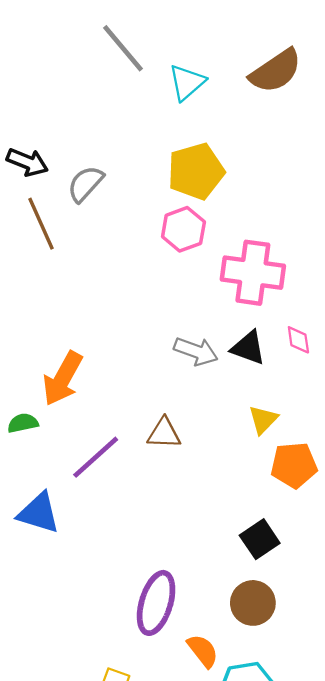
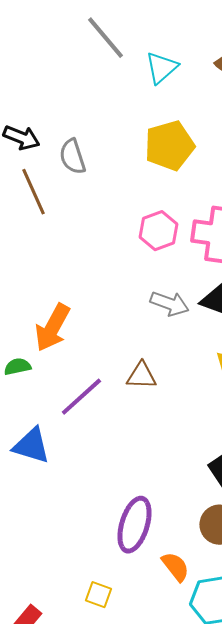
gray semicircle: (85, 184) -> (72, 157), turned -60
pink hexagon: (183, 229) -> (158, 231), moved

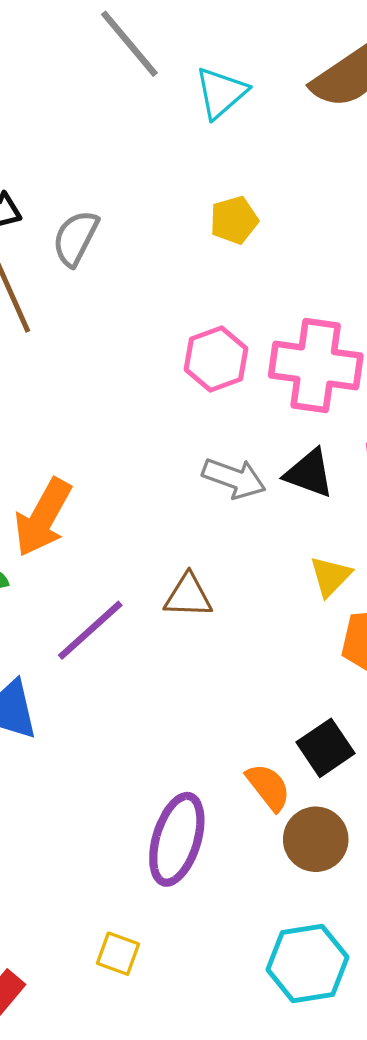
yellow pentagon: (169, 146) -> (234, 220), size x0.6
gray semicircle: (72, 157) -> (76, 238), turned 45
orange semicircle: (175, 567) -> (268, 787), moved

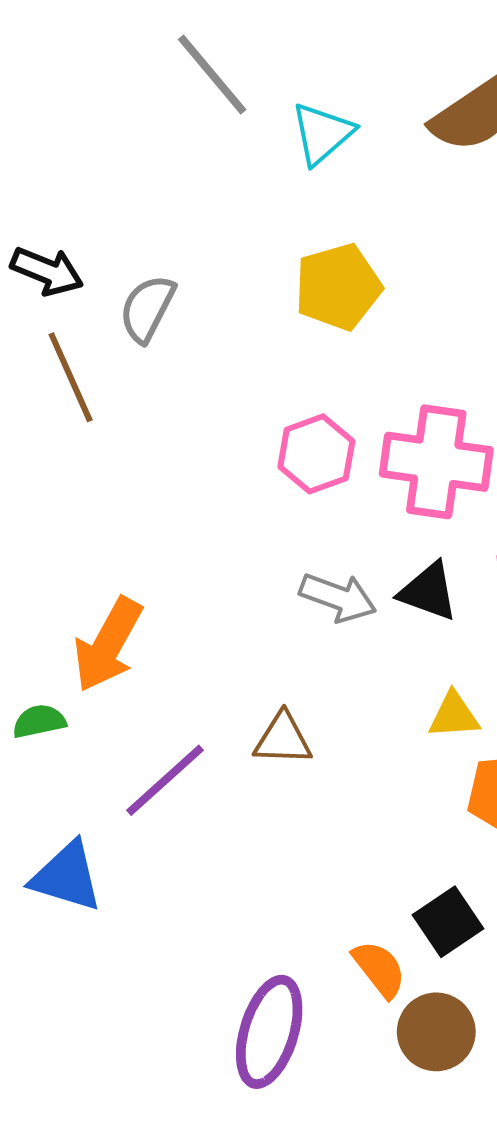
yellow pentagon: (234, 220) -> (338, 287), size x1.5
yellow triangle: (330, 576) -> (454, 715), turned 42

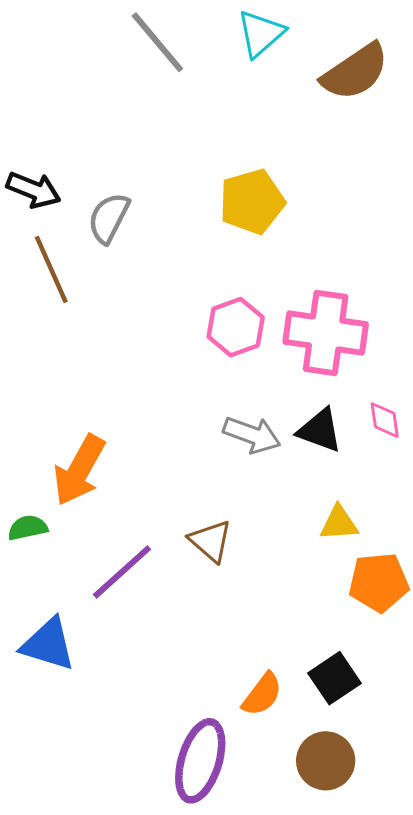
cyan triangle: (322, 134) -> (261, 33), moved
brown triangle: (283, 739) -> (211, 541), turned 39
orange semicircle: (379, 969) -> (262, 694), moved, turned 75

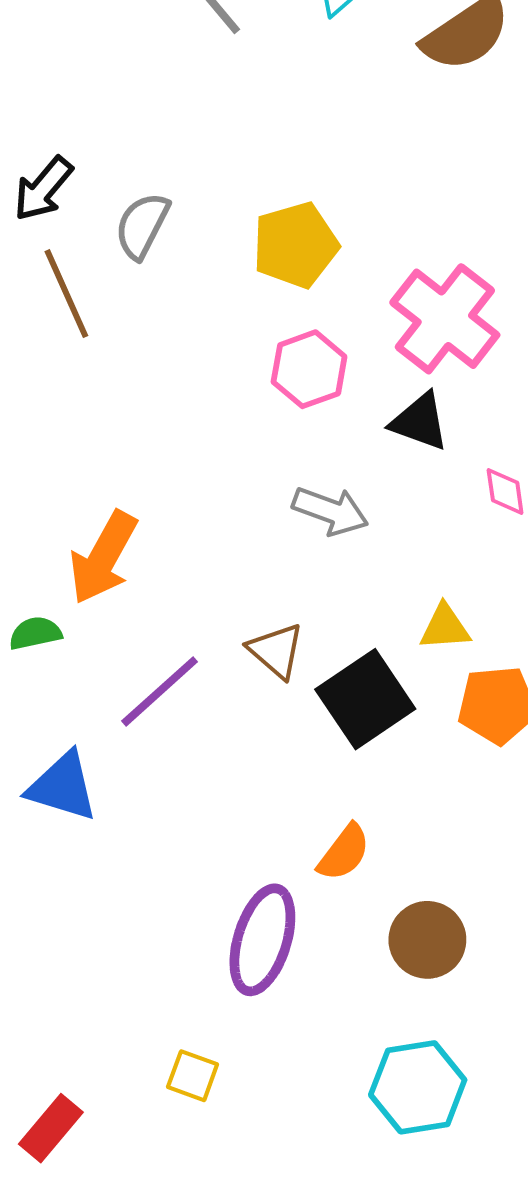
black arrow: (34, 190) -> (43, 189), turned 108
yellow pentagon: (252, 202) -> (295, 245), moved
pink cross: (326, 333) -> (445, 319), moved, turned 30
black triangle: (320, 430) -> (420, 422), moved
black square: (334, 678) -> (365, 699), moved, size x1.4

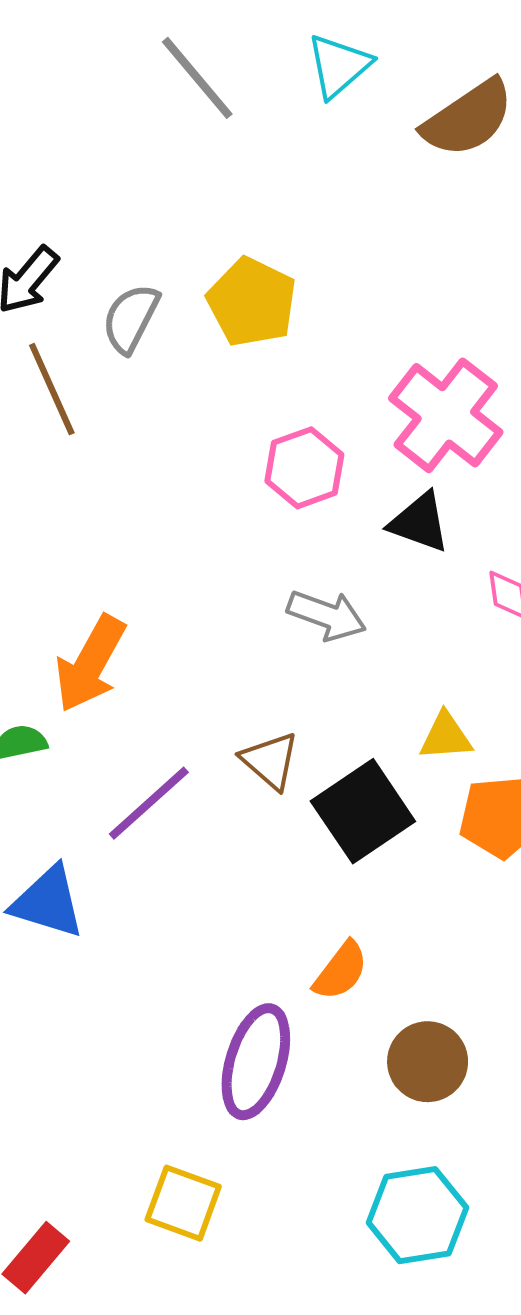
yellow pentagon: (295, 245) -> (252, 302), moved, turned -30
yellow square: (193, 1076) -> (183, 1203), size x1.4

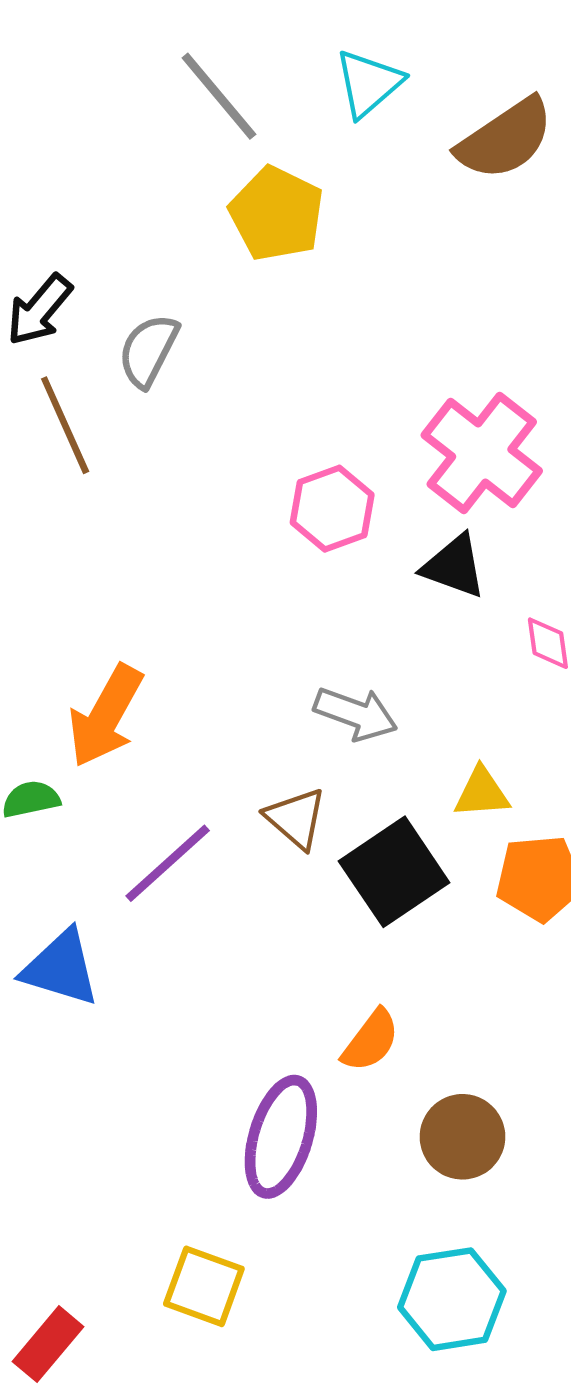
yellow pentagon: (252, 302) -> (277, 214), moved
gray arrow: (327, 615) -> (356, 714), moved

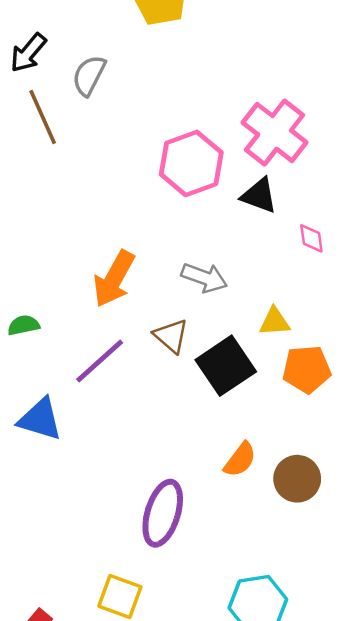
pink hexagon: (332, 509) -> (191, 163), size x1.4
orange arrow: (106, 716) -> (114, 279), moved
orange semicircle: (371, 1041) -> (240, 460), moved
brown circle: (462, 1137) -> (297, 479), moved

